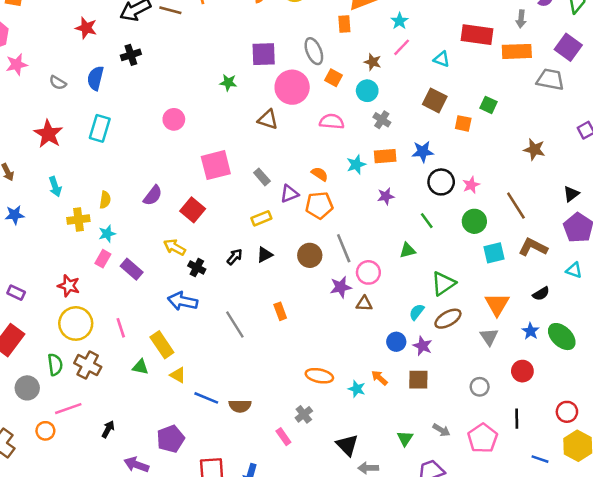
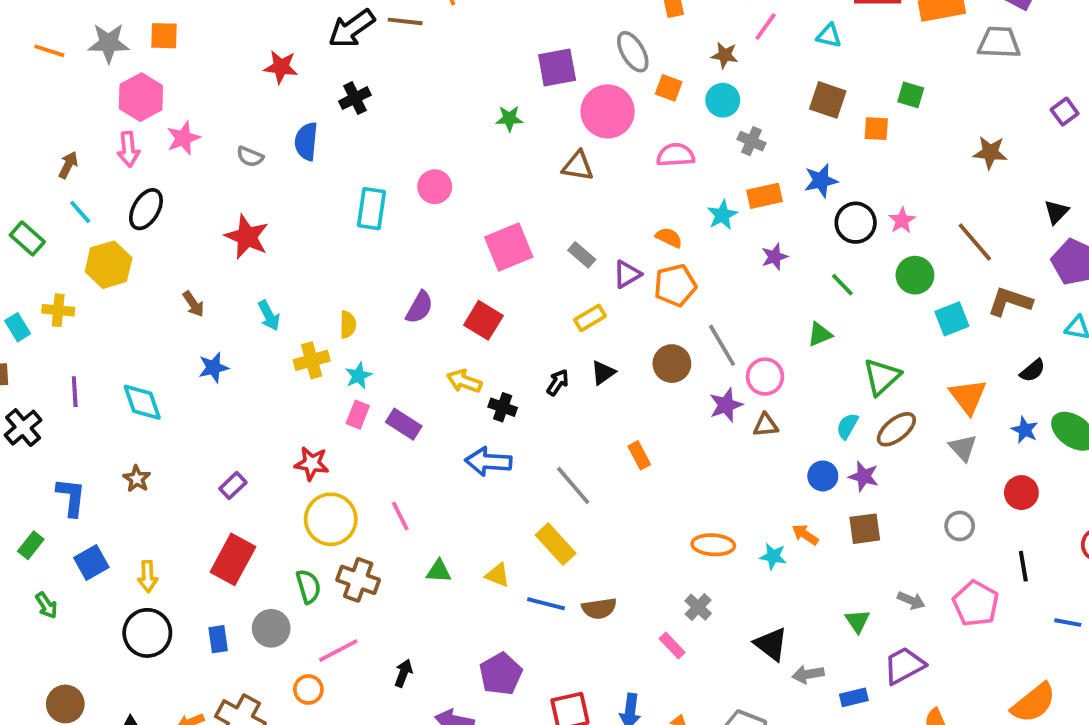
cyan rectangle: (100, 128) -> (371, 209), moved
purple rectangle: (16, 293) -> (233, 486), turned -60
yellow rectangle: (162, 345) -> (556, 544), moved

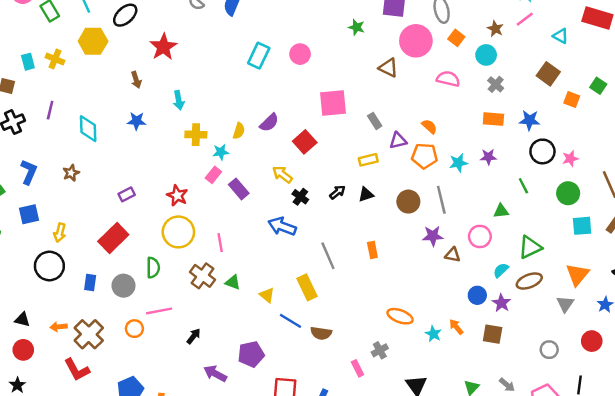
cyan star: (722, 215) -> (458, 163), moved
red star: (247, 237) -> (163, 47), moved
yellow semicircle: (348, 325) -> (239, 131), moved
pink circle: (765, 377) -> (480, 236), moved
brown cross: (358, 580) -> (202, 276), moved

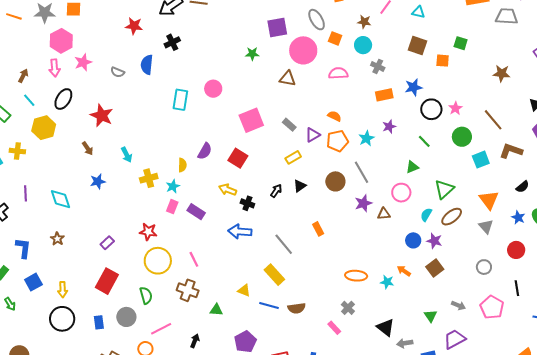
green triangle: (233, 282) -> (216, 310), moved
brown square: (493, 334) -> (435, 268), turned -30

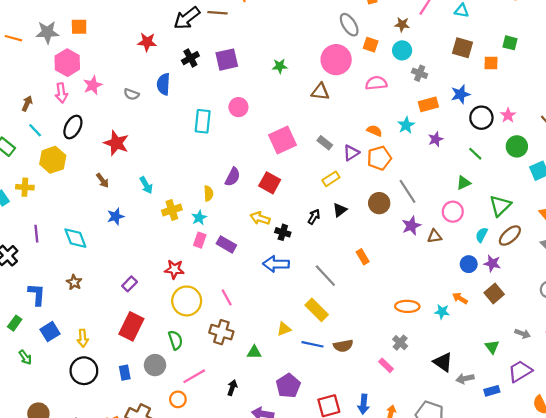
purple square: (277, 27) -> (227, 60), moved
cyan star: (366, 138) -> (406, 125), moved
yellow triangle: (244, 290) -> (284, 329), turned -40

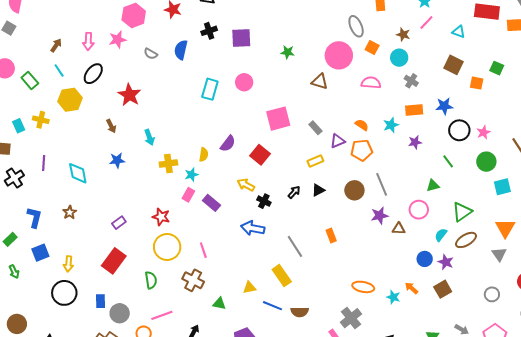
pink hexagon: (67, 63) -> (134, 15), moved
gray cross: (400, 343) -> (351, 318), size x1.5
gray circle: (155, 365) -> (120, 313), moved

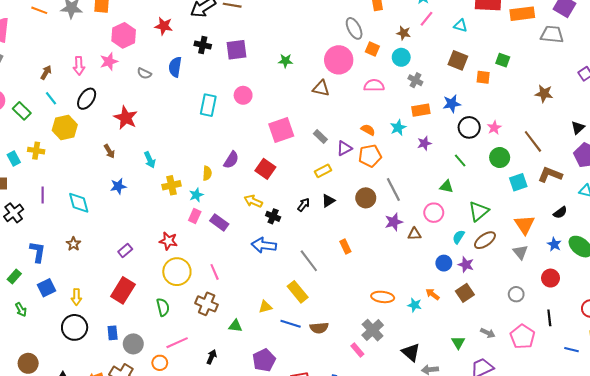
black cross: (209, 31) -> (203, 45), turned 35
green triangle: (433, 186) -> (446, 187), turned 32

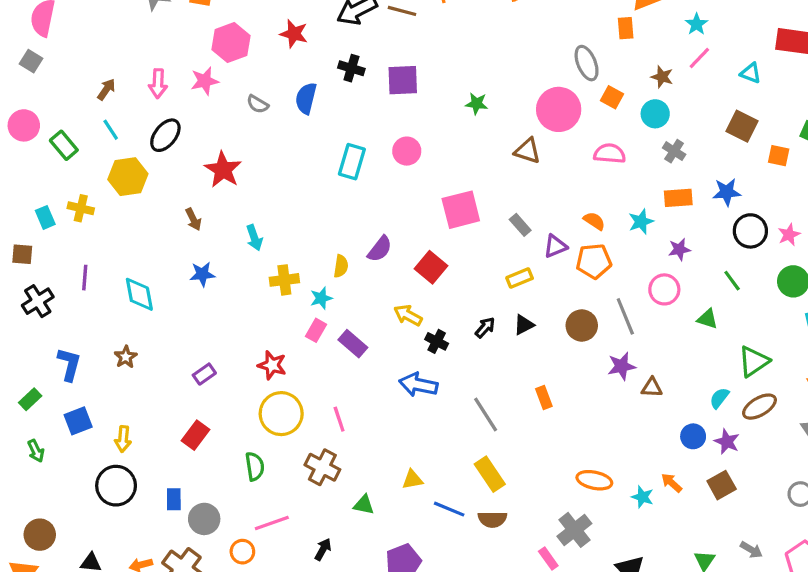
pink circle: (434, 213) -> (664, 289), moved
red rectangle: (123, 290) -> (196, 435), size x0.7
yellow rectangle: (298, 292) -> (490, 474), moved

